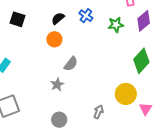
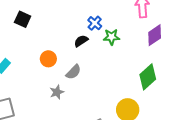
black semicircle: (58, 18) -> (81, 41), moved
green star: (116, 25) -> (111, 37), moved
orange circle: (54, 39) -> (48, 59), moved

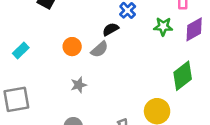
green star: (111, 37) -> (163, 26), moved
gray semicircle: (73, 72) -> (100, 49), moved

